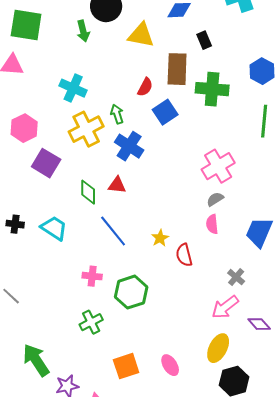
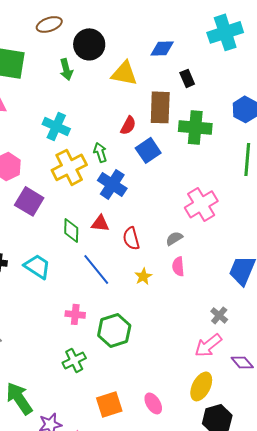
gray semicircle: (215, 199) -> (174, 238), moved
pink semicircle: (212, 224) -> (178, 266), moved
red semicircle: (184, 255) -> (131, 238), moved

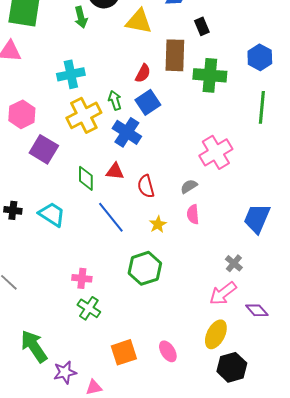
cyan cross: (56, 126) -> (71, 74), turned -36
blue square: (148, 150) -> (148, 102), moved
pink cross: (75, 314) -> (82, 278), moved
green hexagon: (114, 330) -> (145, 268), moved
green cross: (74, 360) -> (89, 308), turned -30

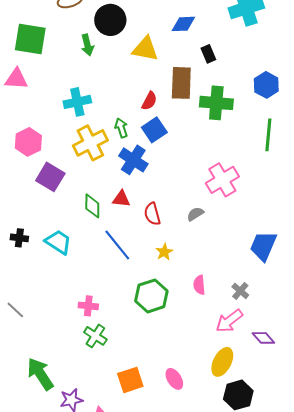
pink semicircle: (193, 214) -> (199, 285), moved

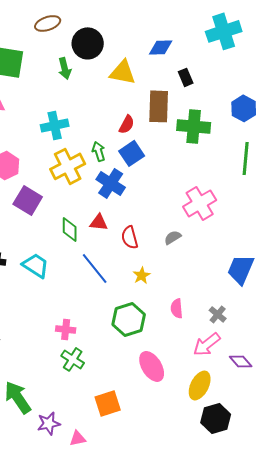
pink ellipse: (174, 379) -> (152, 366), moved, size x1.4

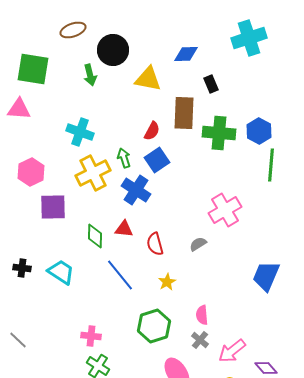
blue hexagon: (244, 108) -> (259, 131), moved
cyan cross: (55, 125) -> (80, 132), turned 32
purple square: (28, 200) -> (53, 207), turned -32
gray cross: (218, 314) -> (200, 340), moved

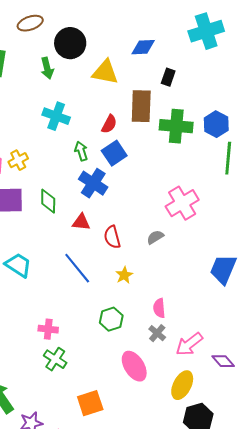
black rectangle: (211, 84) -> (168, 77), turned 42
cyan cross: (80, 132) -> (56, 116), moved
yellow cross: (93, 173) -> (18, 160), moved, size x0.6
green diamond: (95, 236) -> (48, 201), moved
green hexagon: (154, 326) -> (111, 319), size x0.7

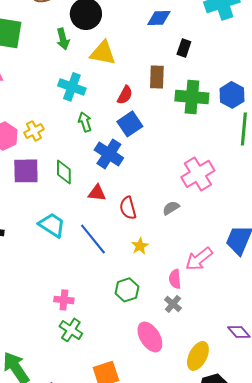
yellow triangle: (105, 72) -> (103, 53), moved
brown rectangle: (141, 106) -> (157, 77), size x0.7
green arrow: (81, 151) -> (85, 122), moved
cyan trapezoid: (18, 265) -> (52, 225), moved
pink arrow: (189, 344) -> (199, 259), moved

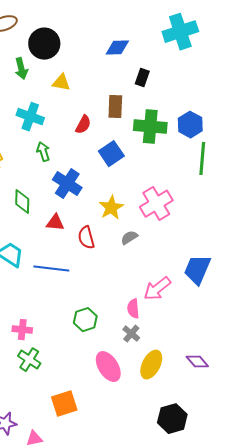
yellow triangle: (103, 53) -> (61, 83), size x0.7
blue square: (130, 124) -> (111, 154), moved
blue line: (93, 239) -> (51, 269), turned -44
yellow star: (140, 246) -> (111, 208), moved, size x1.4
yellow ellipse: (198, 356) -> (151, 365), moved

